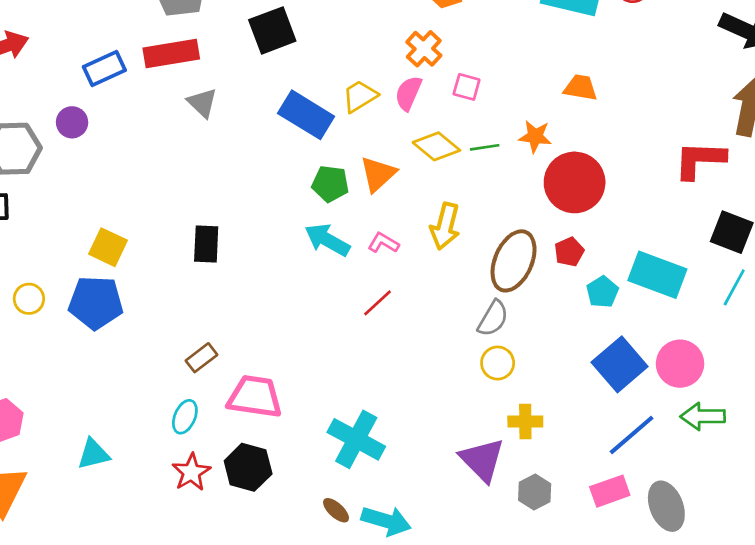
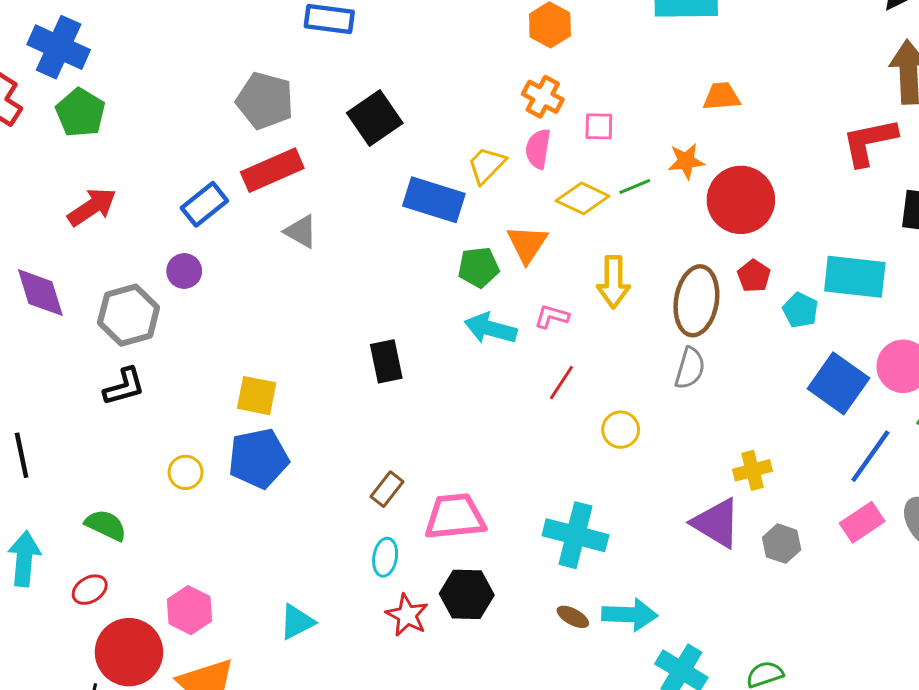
gray triangle: (202, 103) -> (301, 231), moved
black rectangle: (206, 244) -> (386, 361), moved
yellow circle: (498, 363) -> (621, 430), moved

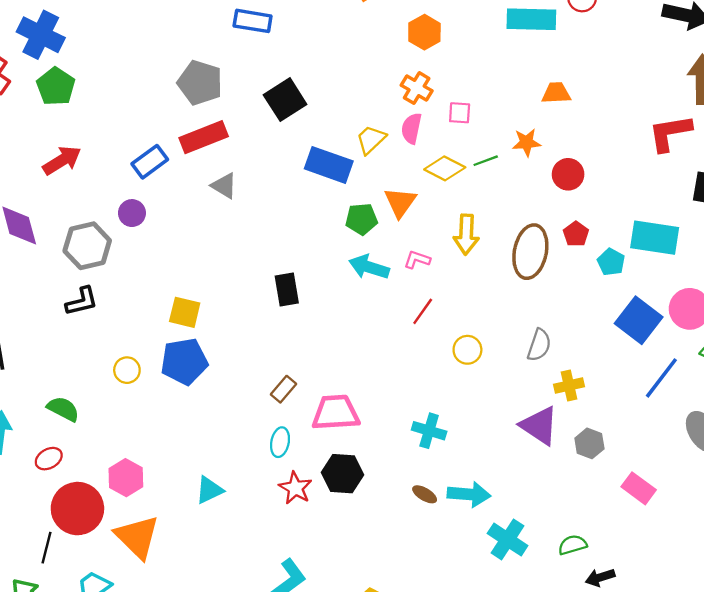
red circle: (741, 200) -> (568, 174), size x0.6
gray semicircle: (690, 368) -> (539, 345), moved
pink rectangle: (862, 522) -> (639, 488), moved, turned 68
cyan cross: (575, 535) -> (429, 431), size x0.7

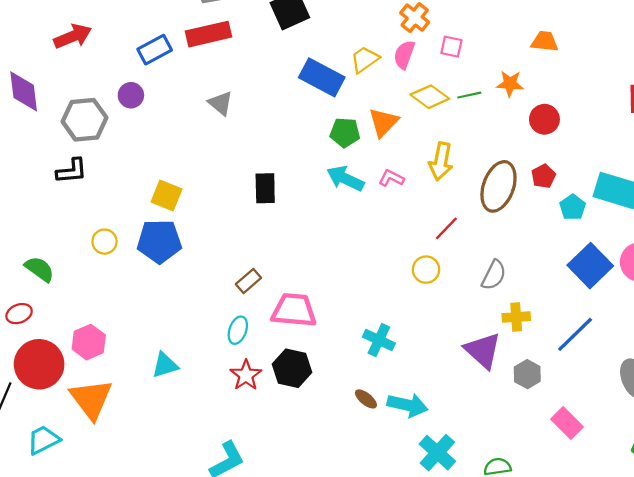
gray triangle: (224, 186) -> (221, 103), moved
red line: (423, 311) -> (446, 228), moved
blue line: (661, 378) -> (575, 334), moved

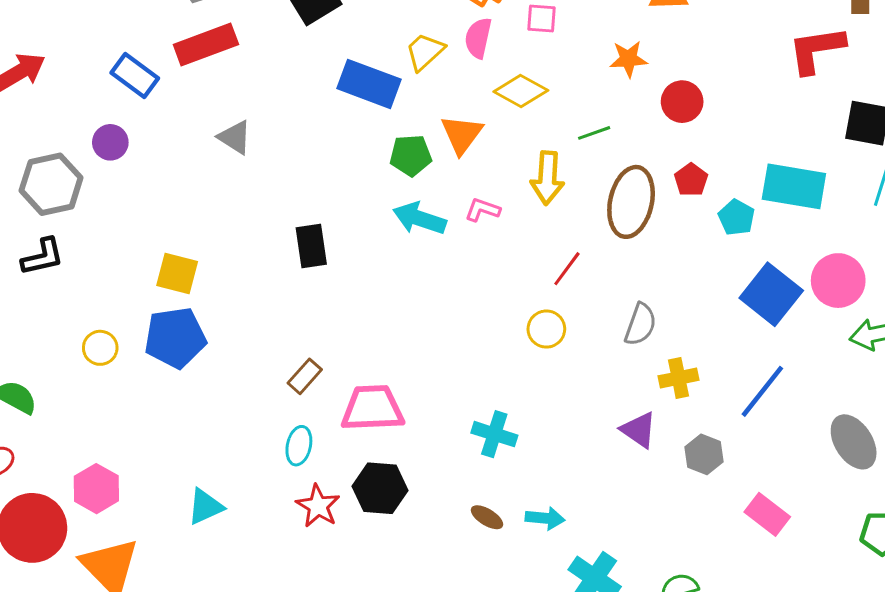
blue rectangle: (155, 50) -> (135, 76), turned 72
green line: (469, 95) -> (594, 133), moved
purple triangle: (483, 350) -> (639, 430), size x0.7
cyan arrow: (407, 405) -> (545, 518), size x0.7

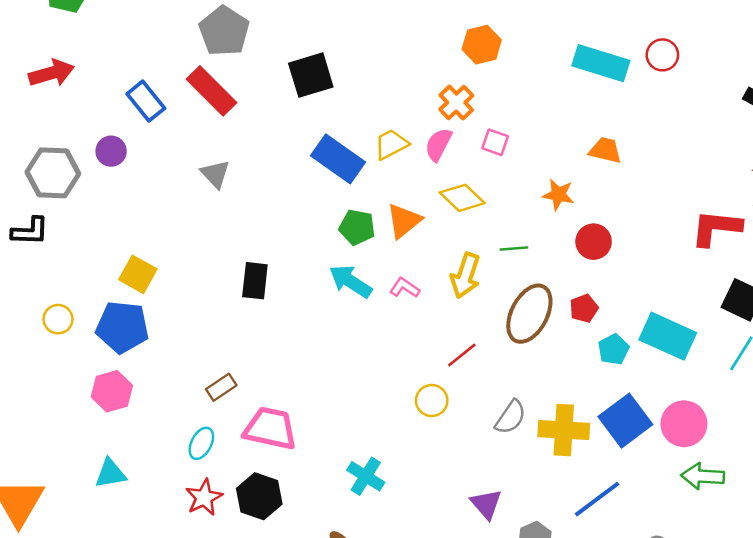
red rectangle: (206, 45) -> (211, 91), turned 51
yellow cross: (679, 378) -> (564, 430), moved, size x1.5
pink hexagon: (96, 489) -> (112, 391), moved

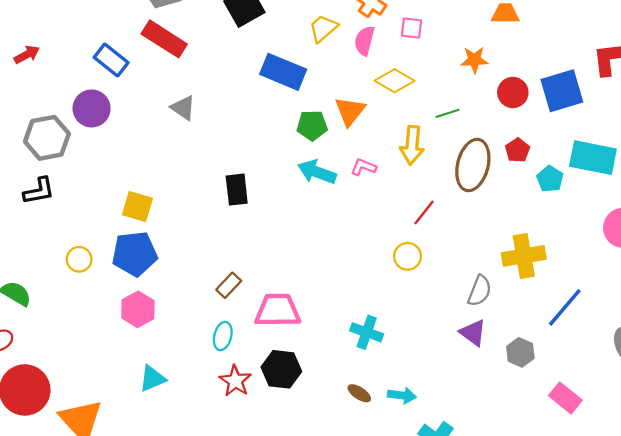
red arrow: (52, 73) -> (27, 54), size x0.7
yellow trapezoid: (391, 144) -> (323, 28), moved
purple circle: (111, 151) -> (92, 108), size x1.4
gray semicircle: (511, 417) -> (480, 291), moved
blue square: (625, 421) -> (562, 91), moved, turned 33

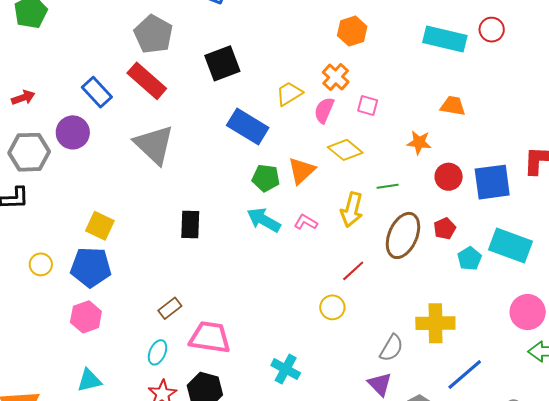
red arrow: (27, 54) -> (23, 98), moved
gray triangle: (183, 108) -> (154, 145), size x1.8

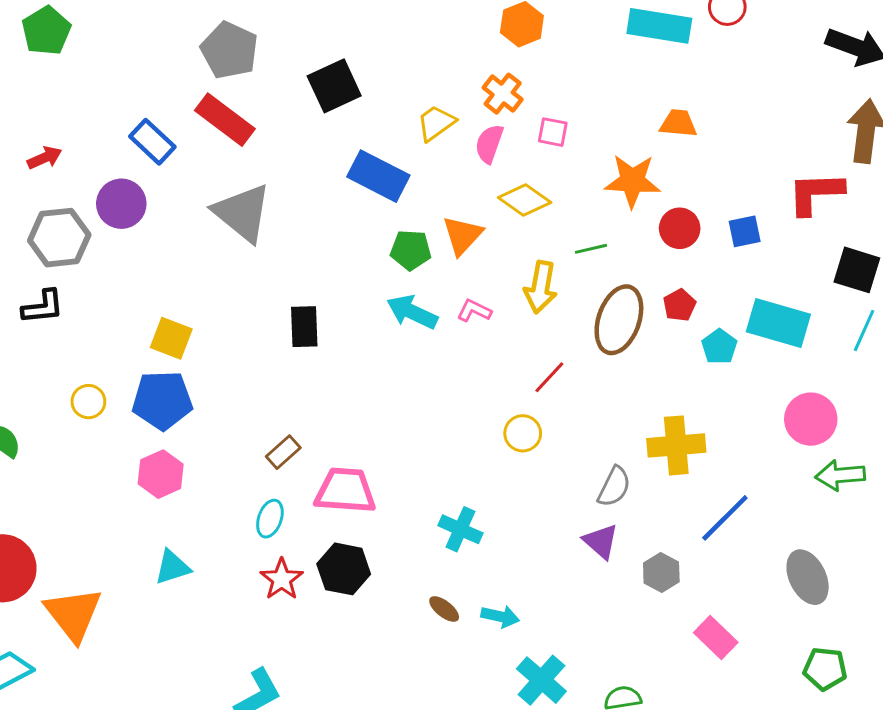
orange star: (419, 142) -> (632, 181), size x1.5
blue square: (492, 182) -> (745, 231), size x0.6

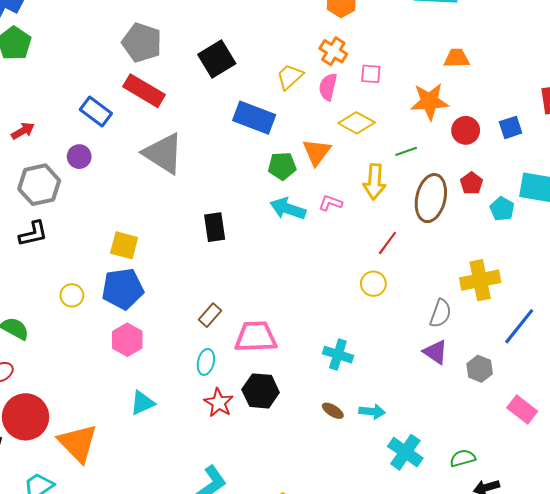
purple circle: (121, 204) -> (79, 157), size x0.7

